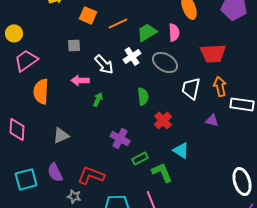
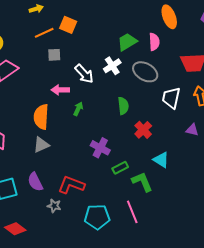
orange line: (118, 23) -> (44, 33), moved
orange semicircle: (41, 91) -> (41, 117), moved

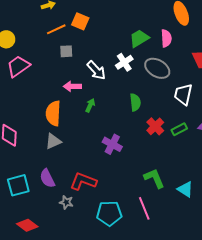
cyan triangle: (161, 160) -> (185, 189), moved
green rectangle: (120, 168) -> (179, 129), moved

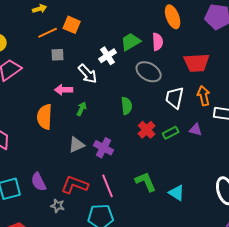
white cross: (124, 62) -> (108, 56), moved
gray triangle: (53, 141) -> (77, 145), moved
pink line: (144, 208) -> (108, 186), moved

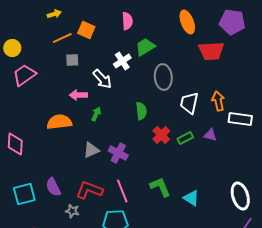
pink semicircle: (158, 42) -> (127, 21), moved
red trapezoid: (197, 63) -> (211, 51), moved
gray ellipse: (149, 72) -> (163, 77), turned 55
orange semicircle: (45, 117) -> (59, 122), turned 80

